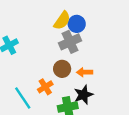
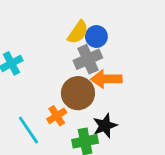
brown circle: (62, 69) -> (78, 93), size x1.5
orange arrow: (85, 72) -> (106, 79), moved, size x1.5

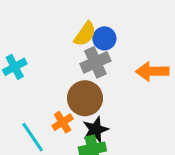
orange arrow: (106, 79) -> (152, 71), moved
black star: (105, 126) -> (95, 130), moved

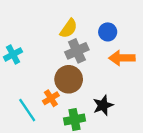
blue circle: (104, 38) -> (108, 32), moved
black star: (95, 130) -> (103, 105), moved

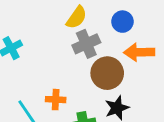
brown circle: (69, 79) -> (107, 73), moved
orange cross: (51, 98) -> (56, 100), turned 35

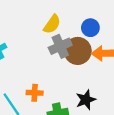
brown circle: (107, 73) -> (78, 51), moved

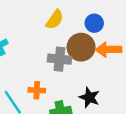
gray cross: (60, 46) -> (60, 59), moved, turned 30
black star: (86, 100) -> (89, 97), turned -30

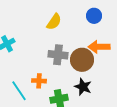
blue circle: (94, 23) -> (94, 16), moved
brown circle: (81, 47) -> (82, 60), moved

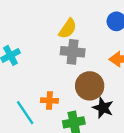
gray cross: (58, 55) -> (73, 52), moved
brown circle: (82, 60) -> (90, 86), moved

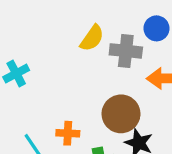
gray cross: (73, 52) -> (126, 51), moved

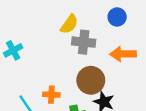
gray cross: (126, 51) -> (84, 42), moved

